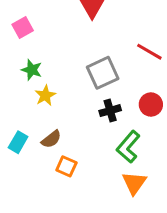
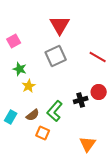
gray square: (103, 73) -> (56, 56), moved
black cross: (110, 111) -> (81, 100), moved
green L-shape: (128, 147) -> (55, 111), moved

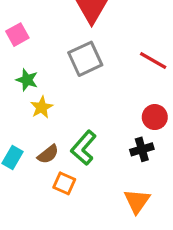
black cross: (81, 100) -> (142, 149), moved

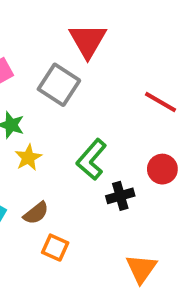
gray square: (85, 59) -> (59, 85), moved, turned -32
green L-shape: (84, 148) -> (92, 159), moved
black cross: (142, 149) -> (120, 196), moved

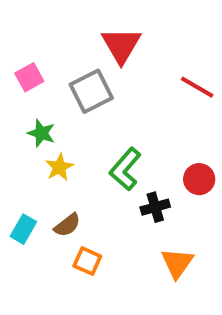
gray square: (59, 85) -> (91, 91), turned 30
red line: (160, 102) -> (197, 87), moved
orange triangle: (141, 269) -> (177, 263), moved

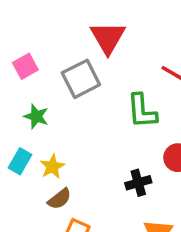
yellow star: (59, 167) -> (52, 167), moved
green L-shape: (125, 169) -> (142, 111), moved, turned -45
cyan rectangle: (23, 229) -> (20, 161), moved

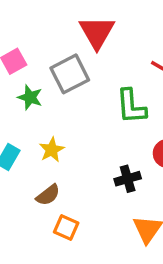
green star: (36, 116) -> (30, 97), moved
yellow star: (52, 167) -> (52, 150), moved

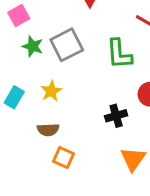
gray square: (70, 74) -> (67, 45), moved
brown semicircle: (48, 195) -> (48, 130), turned 35

